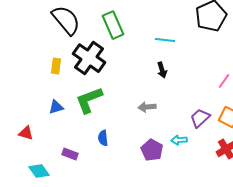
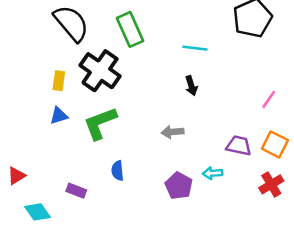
blue triangle: (56, 107) -> (59, 116), moved
purple trapezoid: (200, 118) -> (239, 146), turned 55
red triangle: (26, 133) -> (16, 176), moved, turned -49

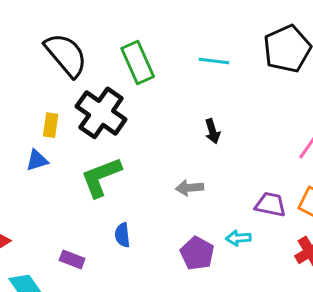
cyan line: (195, 48) -> (214, 61), moved
blue triangle: (59, 116) -> (37, 160), moved

